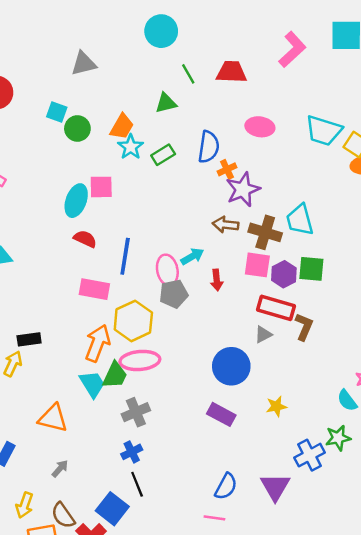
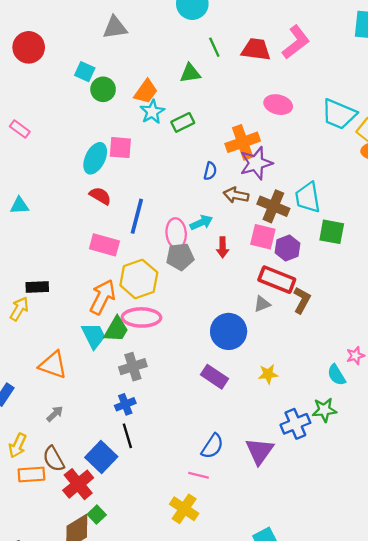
pink L-shape: (292, 49) -> (296, 42), moved
blue semicircle: (209, 147) -> (210, 171), moved, size x0.6
orange cross: (227, 169) -> (243, 142), size x1.8
green square: (311, 269) -> (332, 232), moved

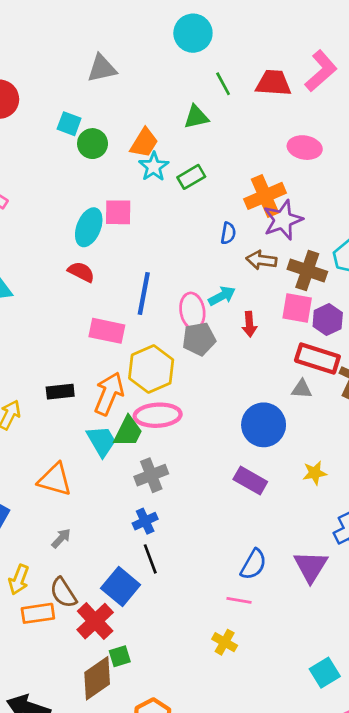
red semicircle: (100, 196) -> (81, 272), moved
black rectangle: (37, 287) -> (60, 392), moved
gray triangle: (262, 304) -> (302, 389), turned 30
yellow cross: (184, 509) -> (225, 642), size x0.7
green square: (97, 515) -> (120, 656), turned 30

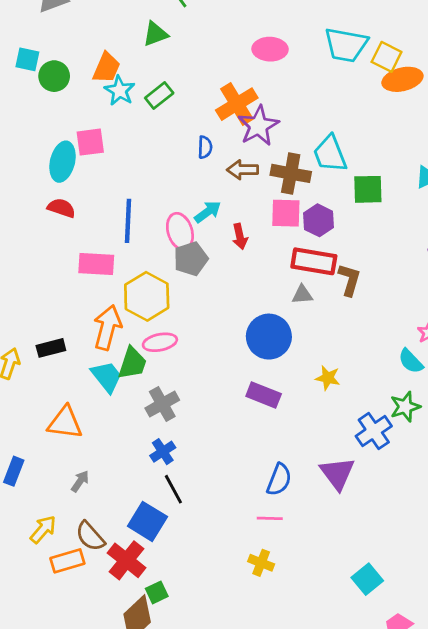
black rectangle: (60, 392) -> (51, 348), moved
pink ellipse: (158, 415) -> (160, 342), size x0.7
yellow star: (315, 473) -> (328, 378), turned 30
yellow arrow: (19, 580) -> (43, 529), turned -152

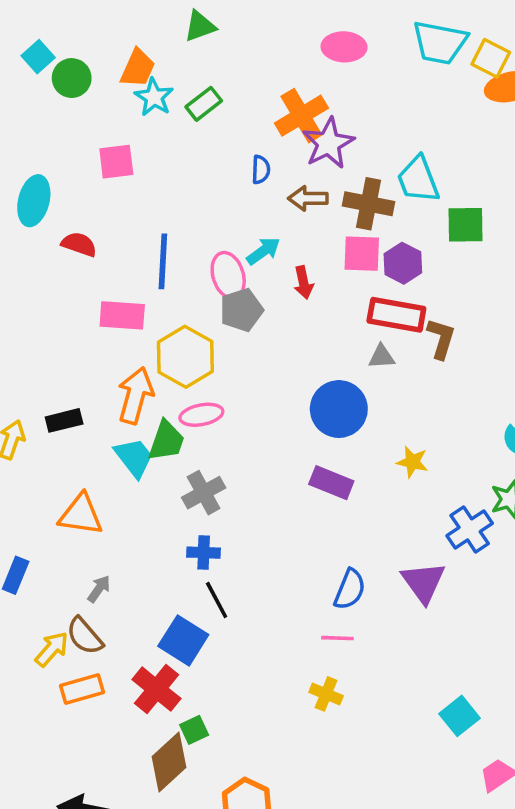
cyan square: (27, 59) -> (38, 57), turned 35
cyan ellipse: (63, 162) -> (34, 201), moved
blue cross: (163, 452) -> (204, 553), turned 35
brown semicircle: (90, 536) -> (85, 636), moved

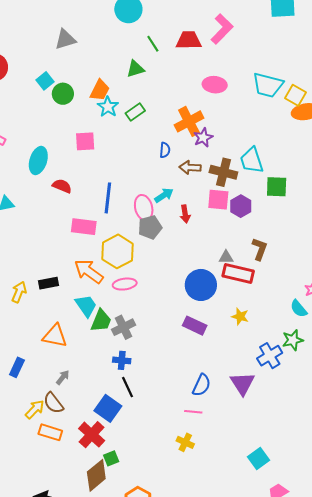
purple star: (328, 143) -> (203, 138), size x0.7
red rectangle: (396, 315) -> (238, 273), moved
orange arrow: (136, 395) -> (89, 271), turned -72
green trapezoid: (166, 441) -> (101, 321), moved
orange rectangle: (82, 689) -> (50, 432), turned 30

